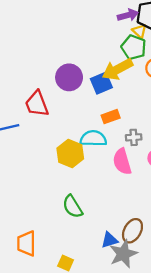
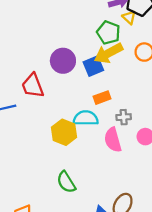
green pentagon: (134, 47) -> (108, 33), moved

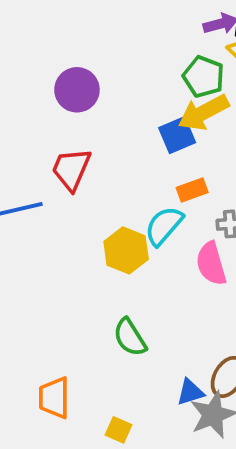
purple circle: (63, 61) -> (77, 90), moved
red trapezoid: (33, 86) -> (71, 169), turned 44
cyan semicircle: (86, 118) -> (164, 226), turned -50

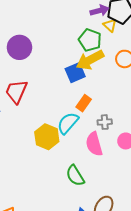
orange rectangle: (192, 190) -> (84, 103), turned -35
green semicircle: (130, 337) -> (75, 176), moved

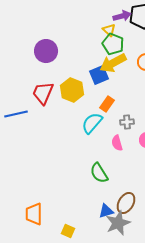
yellow triangle: (110, 25) -> (109, 30), moved
yellow hexagon: (47, 137) -> (72, 90), moved
pink semicircle: (94, 144) -> (117, 143), size x0.7

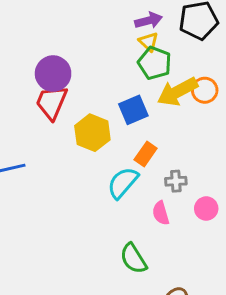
purple arrow: (122, 16) -> (149, 20), moved
yellow arrow: (113, 63) -> (177, 92), moved
red trapezoid: (43, 93) -> (52, 102), moved

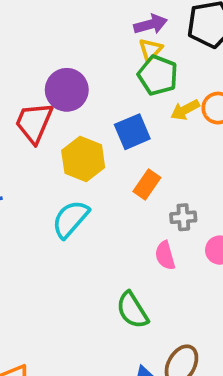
yellow triangle: (149, 42) -> (151, 50), turned 30
purple circle: (53, 74) -> (67, 90), moved
yellow arrow: (177, 92) -> (185, 110), size x0.6
cyan semicircle: (123, 183) -> (70, 219), moved

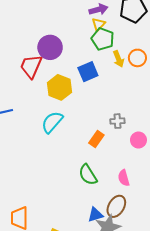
yellow arrow: (185, 110) -> (118, 59), turned -84
orange rectangle: (147, 185) -> (96, 139), moved
pink semicircle: (165, 256) -> (124, 178), moved

